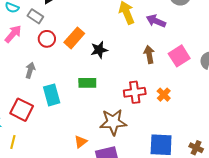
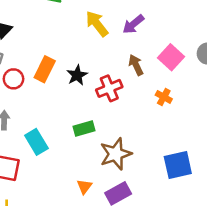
purple arrow: (156, 21) -> (133, 24), turned -48
green rectangle: (87, 83) -> (84, 129), moved
red cross: (135, 92) -> (109, 88), moved
orange cross: (164, 95) -> (164, 97), moved

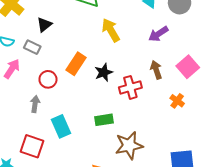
yellow arrow: (97, 24) -> (111, 30), moved
red circle: (13, 79) -> (48, 79), moved

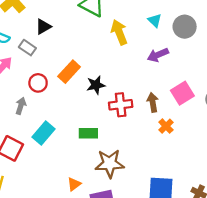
yellow arrow: (111, 30) -> (119, 32), moved
brown arrow: (156, 70) -> (153, 102), moved
cyan rectangle: (61, 126) -> (44, 133), turned 55

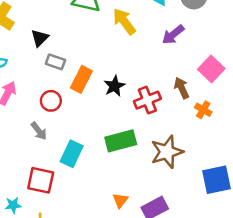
gray rectangle: (27, 48) -> (55, 62), moved
gray arrow: (21, 106) -> (39, 131), turned 140
green rectangle: (88, 133) -> (121, 141), size x1.4
brown star: (110, 164) -> (167, 152), moved

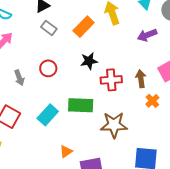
orange rectangle: (81, 79) -> (84, 27), moved
red circle: (51, 101) -> (48, 68), moved
cyan rectangle: (72, 154) -> (48, 115), moved

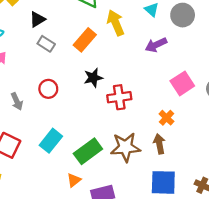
brown arrow: (141, 79) -> (159, 144), moved
green rectangle: (81, 105) -> (88, 151), moved, turned -35

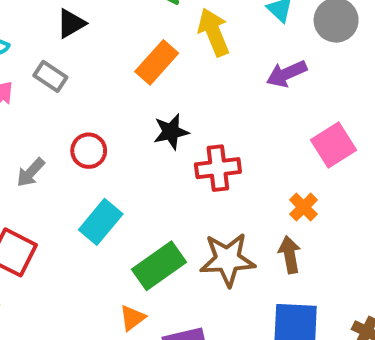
gray rectangle: (46, 44) -> (50, 76), moved
gray arrow: (17, 101) -> (31, 172), turned 66
cyan rectangle: (51, 141) -> (101, 222), moved

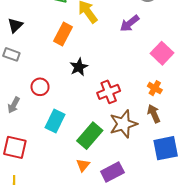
red cross: (218, 168) -> (109, 92), moved

